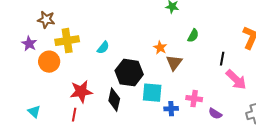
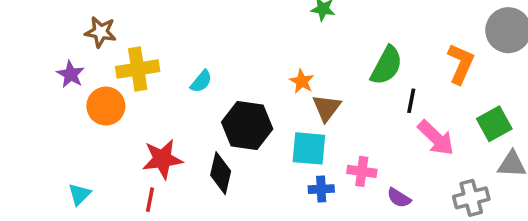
green semicircle: (193, 36) -> (387, 65), moved, size x1.6
cyan square: (152, 93) -> (309, 148), moved
cyan triangle: (34, 112) -> (79, 194), turned 32

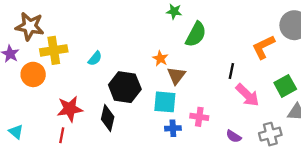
brown star: (101, 32) -> (30, 26), size x1.4
orange L-shape: (461, 64) -> (263, 47), turned -140
green semicircle: (387, 65) -> (196, 34), moved
cyan triangle: (79, 194) -> (16, 132), turned -35
purple semicircle: (399, 198) -> (234, 136), moved

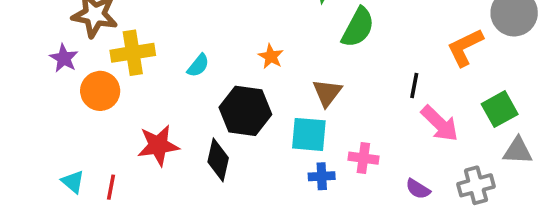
orange star: (160, 58) -> (271, 56), moved
red line: (62, 135) -> (111, 187), moved

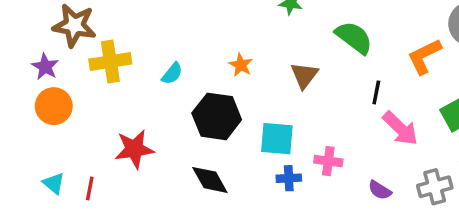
green semicircle: (358, 27) -> (354, 37), moved, turned -81
orange circle: (100, 91) -> (54, 106), moved
brown triangle: (327, 93) -> (304, 75), moved
black diamond: (218, 160) -> (210, 180), moved, turned -42

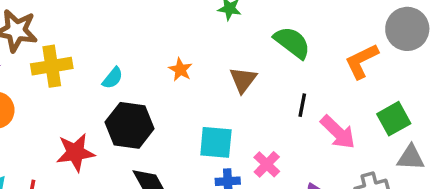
black line: (376, 92) -> (302, 105), moved
black hexagon: (217, 116) -> (130, 125), moved
pink cross: (328, 161) -> (267, 164), turned 36

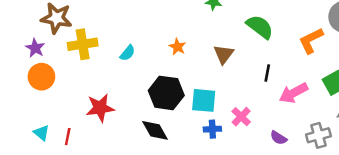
black hexagon: (130, 125) -> (166, 93), moved
pink arrow: (338, 132) -> (294, 93), turned 108

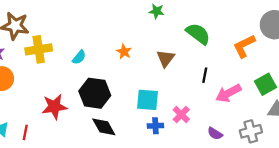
black hexagon: (166, 93) -> (95, 93), moved

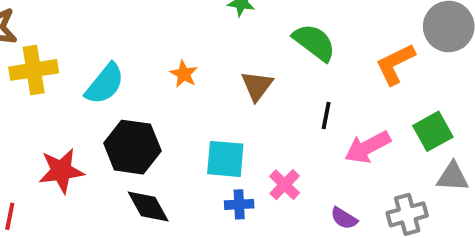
cyan semicircle: (79, 57) -> (105, 84), size x1.6

